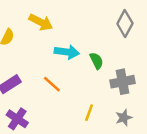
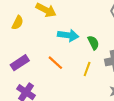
yellow line: (89, 113) -> (87, 69), moved

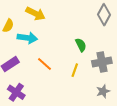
cyan arrow: (68, 35) -> (27, 38), moved

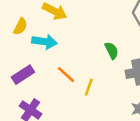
yellow line: (75, 70) -> (89, 87), moved

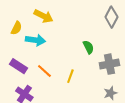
purple rectangle: (23, 75) -> (18, 66), turned 66
orange line: (66, 75) -> (44, 71), moved

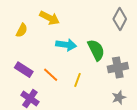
cyan arrow: (35, 40) -> (66, 45), moved
green semicircle: (88, 47) -> (96, 50), size x1.5

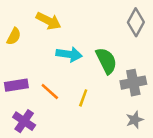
purple rectangle: (24, 70) -> (16, 85), turned -42

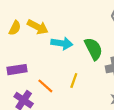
yellow arrow: (48, 21) -> (38, 27), moved
orange line: (50, 92) -> (45, 86), moved

